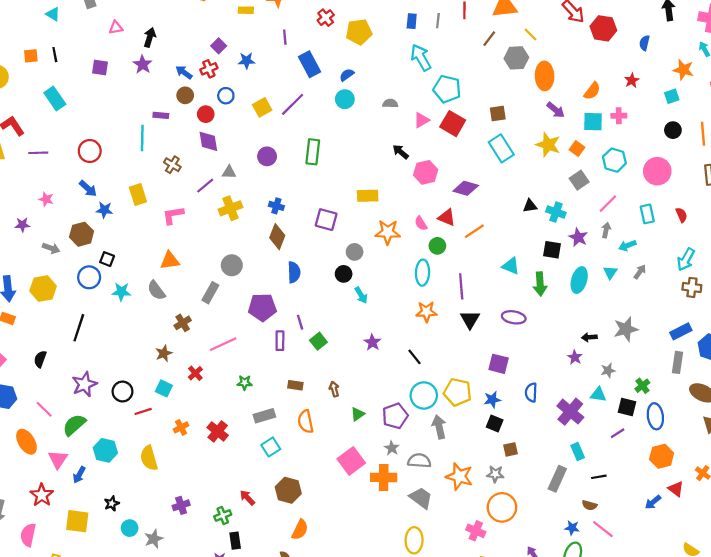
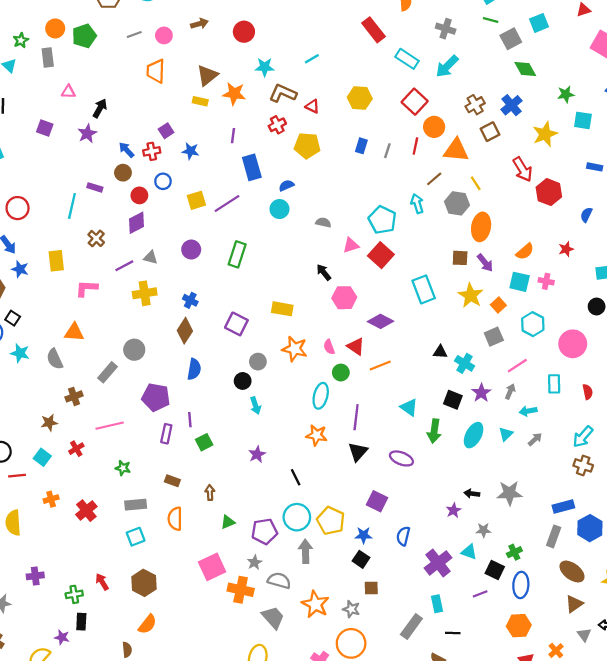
cyan arrow: (421, 58) -> (417, 204), moved, size x0.7
brown square: (498, 114) -> (460, 258), moved
purple diamond: (208, 141) -> (137, 223), turned 60

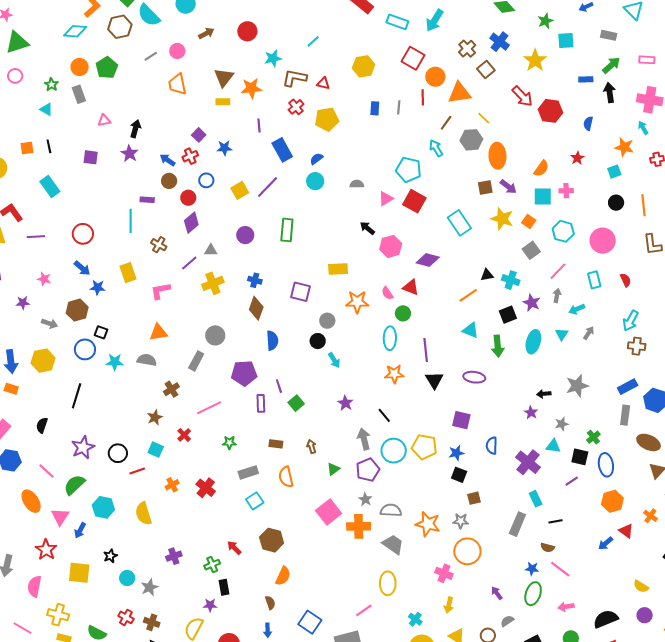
gray semicircle: (55, 359) -> (147, 360), turned 138
orange line: (380, 366) -> (468, 295), moved
black square: (453, 400) -> (508, 315), turned -30
gray arrow: (305, 551) -> (364, 439), moved

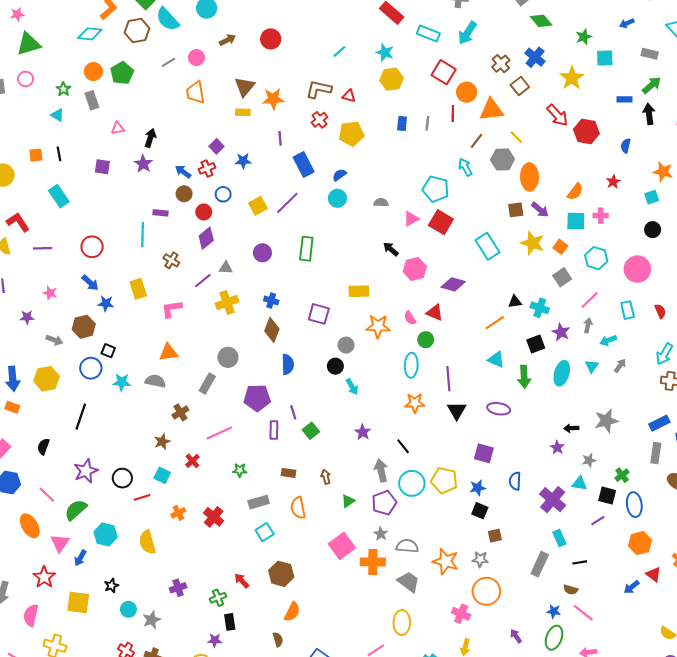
cyan star: (273, 58) -> (385, 52), moved, turned 30

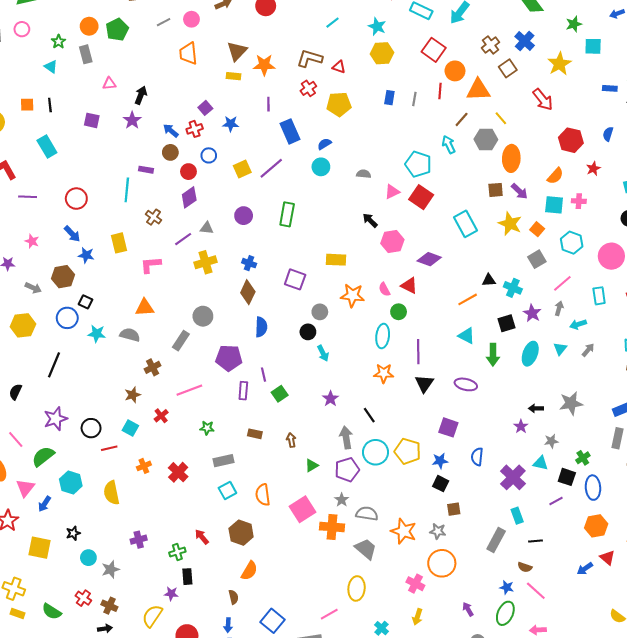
red hexagon: (586, 131) -> (571, 140), moved
orange semicircle: (298, 508) -> (263, 495), moved

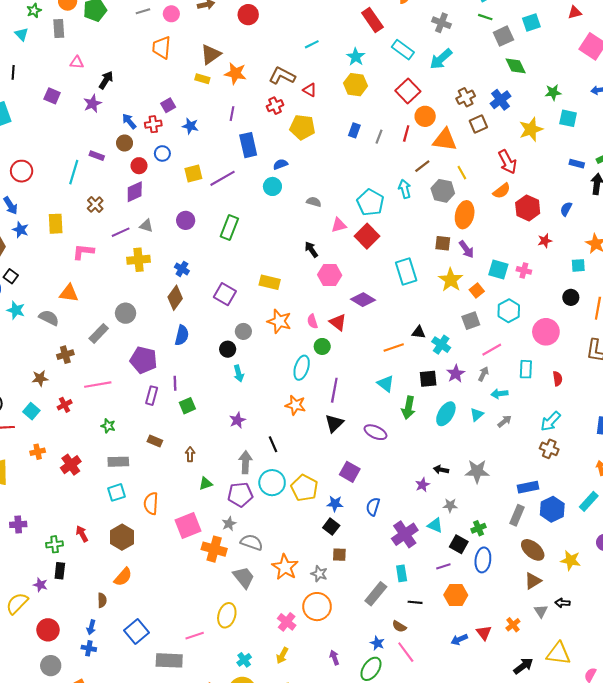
orange semicircle: (555, 176) -> (502, 191), moved
orange hexagon: (596, 526) -> (456, 595), moved

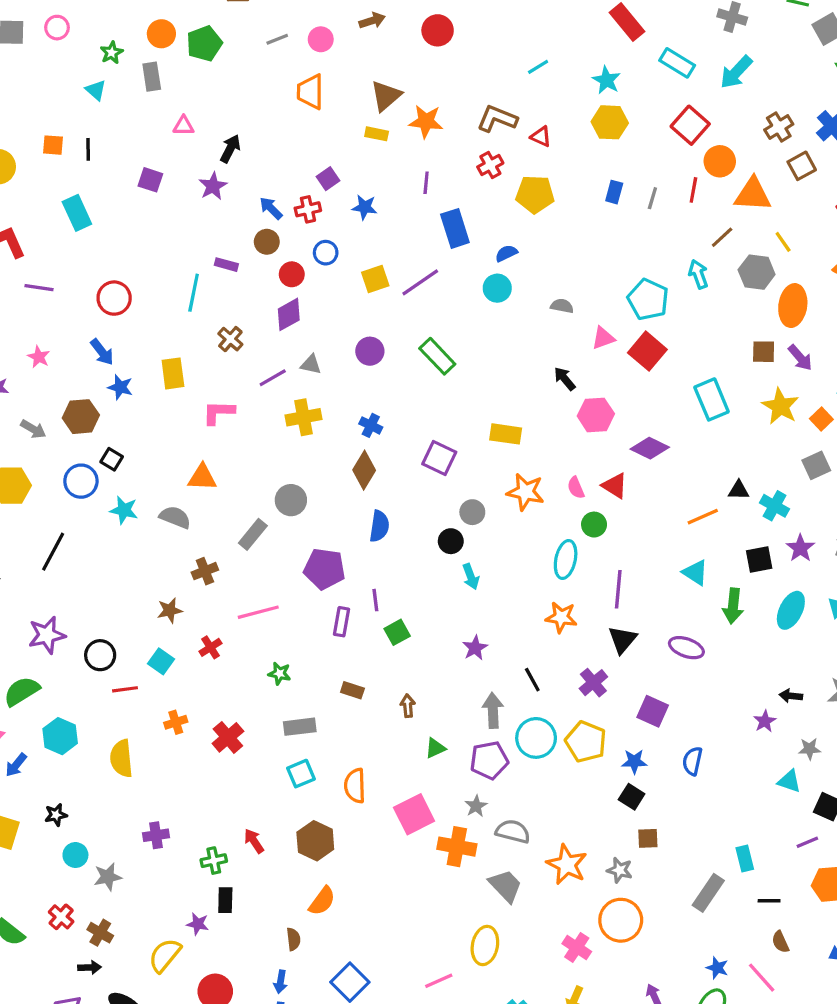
green rectangle: (229, 228) -> (437, 356), turned -60
purple cross: (405, 534) -> (593, 683), moved, size x0.7
brown semicircle: (399, 626) -> (780, 942), moved, turned 40

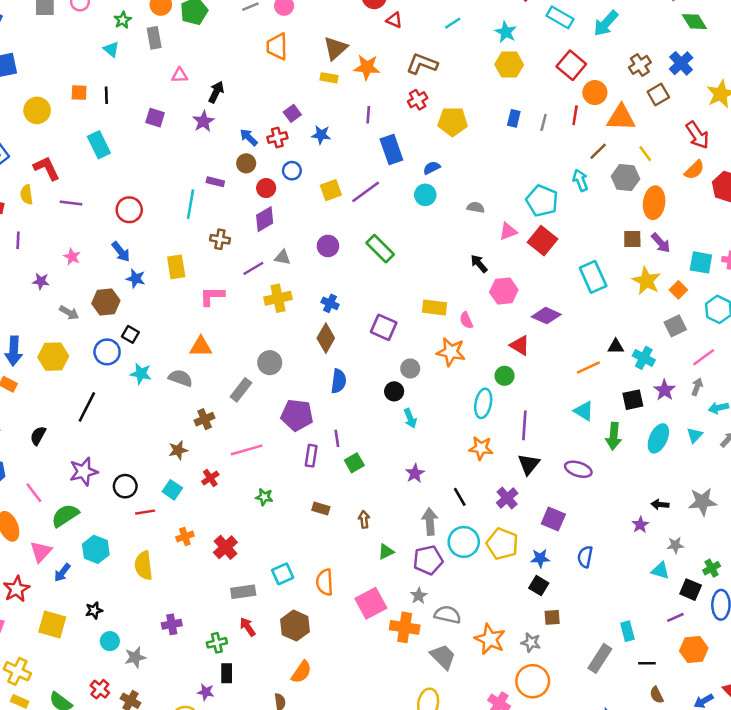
red triangle: (541, 137) -> (394, 20), moved
brown cross: (230, 339) -> (220, 239), turned -30
pink semicircle: (576, 488) -> (466, 320), moved
gray rectangle: (300, 727) -> (243, 592), moved

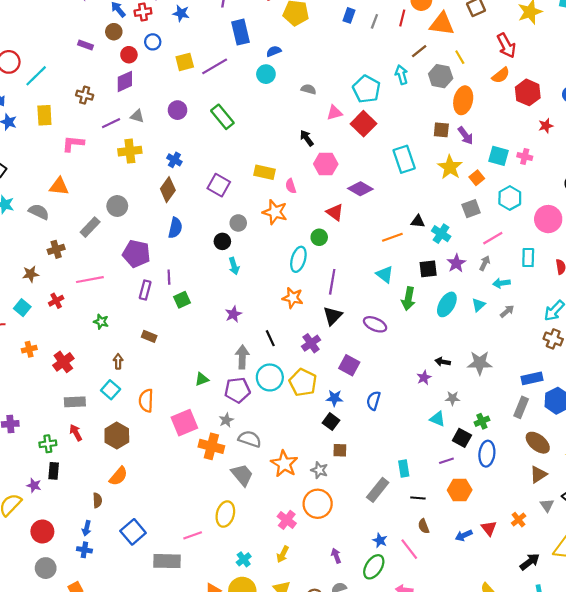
cyan line: (191, 204) -> (36, 76), moved, turned 30
brown arrow: (364, 519) -> (118, 361), moved
cyan square: (283, 574) -> (111, 390), turned -30

